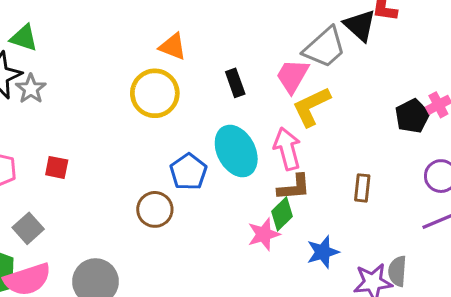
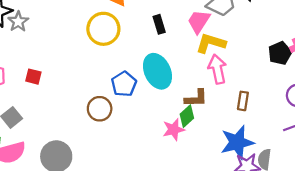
yellow L-shape: (311, 107) -> (211, 43), turned 40
pink arrow: (287, 149) -> (217, 69), moved
blue star: (323, 252) -> (237, 142), moved, size x1.5

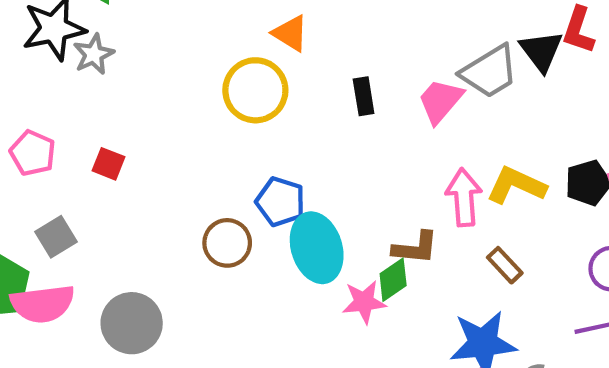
yellow L-shape: (211, 43) -> (516, 185), moved
cyan ellipse: (157, 71) -> (317, 248), moved
blue pentagon: (124, 84) -> (280, 202), turned -30
brown rectangle: (243, 101) -> (505, 265), turned -60

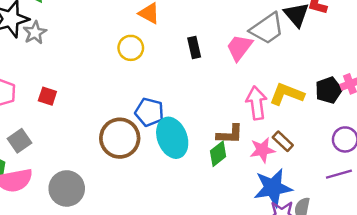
yellow circle: (255, 90) -> (131, 48), size x0.7
brown circle: (227, 243) -> (120, 138), size x1.4
pink star: (364, 302) -> (262, 150), moved

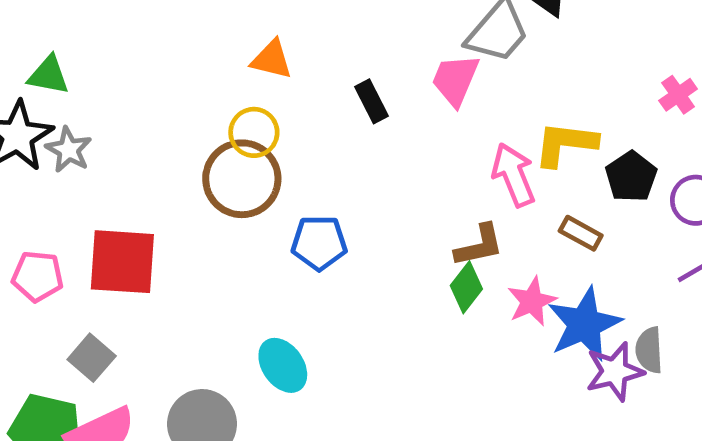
black pentagon: (329, 90) -> (631, 177), moved
red square: (47, 96) -> (122, 262), size x2.0
brown circle: (120, 138) -> (242, 179), moved
cyan ellipse: (172, 138) -> (283, 365), moved, size x0.7
pink star: (262, 150) -> (532, 301), moved

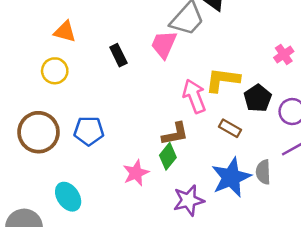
brown circle: (242, 179) -> (38, 132), moved
pink star: (532, 301) -> (136, 173), moved
gray semicircle: (649, 350) -> (263, 172), moved
purple star: (615, 372) -> (189, 200), moved

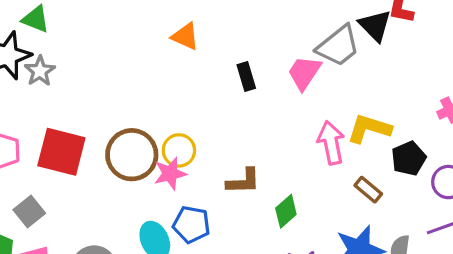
yellow circle: (55, 71) -> (179, 150), moved
blue pentagon: (89, 131) -> (191, 224), moved
brown L-shape: (175, 134) -> (243, 181), moved
pink star: (136, 173) -> (170, 174), moved

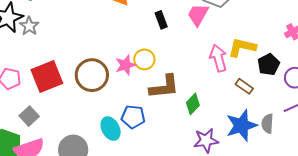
yellow circle: (179, 150) -> (144, 59), moved
red square: (61, 152) -> (47, 76), turned -32
pink star: (170, 174) -> (126, 65), moved
brown L-shape: (243, 181) -> (164, 87), size x1.4

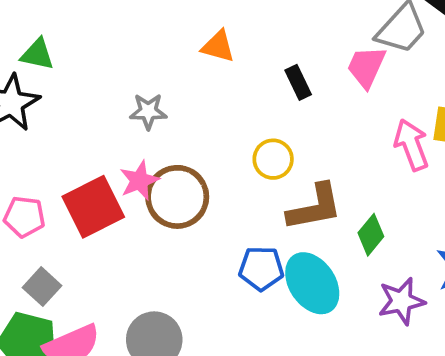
gray star: (29, 26) -> (148, 111), moved, turned -30
pink star: (126, 65) -> (139, 181), moved
gray square: (29, 116) -> (42, 287), moved
cyan ellipse: (111, 129) -> (312, 283), moved, size x1.4

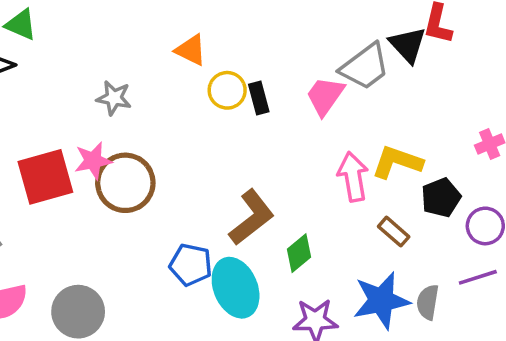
yellow circle: (273, 159) -> (227, 90), moved
brown L-shape: (315, 207) -> (252, 217), turned -38

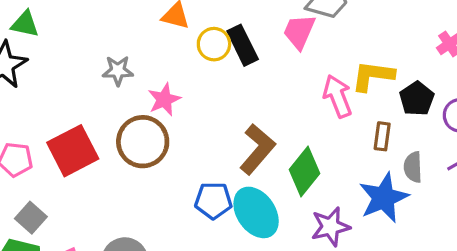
black rectangle: (259, 98) -> (243, 45), size x1.4
pink star: (93, 161) -> (164, 99), moved
brown rectangle: (394, 232) -> (382, 136), turned 68
green diamond: (299, 253) -> (304, 172), size x1.4
gray semicircle: (428, 302) -> (413, 167), moved

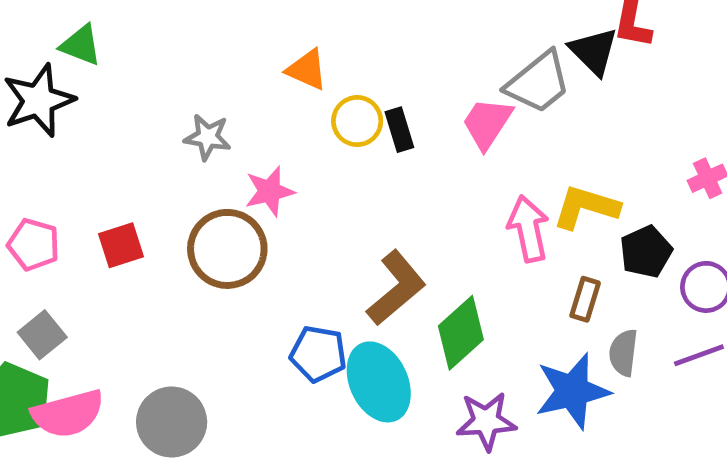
black rectangle: (243, 45) -> (399, 130), size x0.7
red square: (73, 151) -> (121, 245), size x0.6

